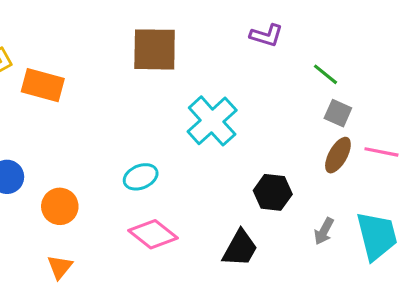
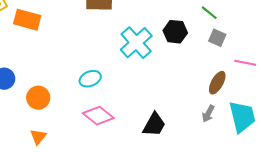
brown ellipse: (338, 155) -> (217, 83), moved
black hexagon: (273, 192) -> (175, 32), moved

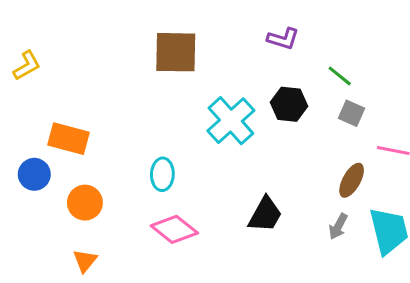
orange rectangle: (27, 20) -> (69, 139), moved
cyan ellipse: (90, 79) -> (162, 174), turned -65
black trapezoid: (154, 125) -> (265, 215), moved

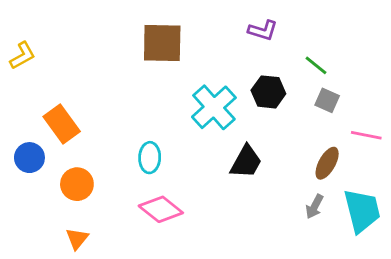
orange rectangle: (69, 139) -> (62, 124), turned 39
black trapezoid: (265, 215) -> (246, 162), moved

